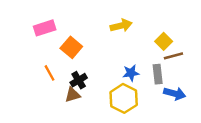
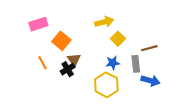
yellow square: (164, 41) -> (118, 39), moved
brown triangle: (73, 95) -> (74, 60), moved, turned -48

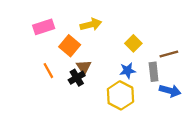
yellow arrow: (104, 22) -> (91, 24), moved

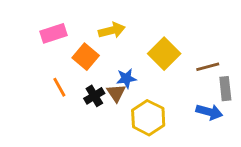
yellow square: (133, 43) -> (164, 54), size x1.5
brown triangle: (84, 67) -> (116, 93), moved
blue star: (128, 71) -> (126, 78), moved
gray rectangle: (154, 72) -> (225, 89), moved

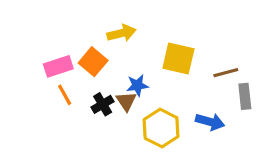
pink rectangle: (54, 33) -> (58, 66), moved
yellow square: (164, 54) -> (178, 58), turned -32
blue arrow: (209, 112) -> (210, 122), moved

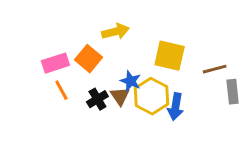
blue star: (137, 85) -> (131, 81), turned 30
blue arrow: (210, 122) -> (176, 107), moved, turned 84
yellow hexagon: (161, 128) -> (152, 96), moved

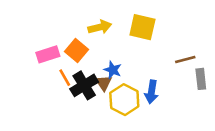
yellow square: (170, 56) -> (142, 27), moved
orange line: (61, 90) -> (65, 78), moved
yellow hexagon: (152, 96) -> (124, 100), moved
black cross: (97, 99) -> (84, 85), size x1.5

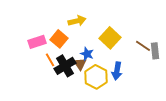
yellow square: (142, 27) -> (110, 38), moved, turned 30
brown line: (185, 60) -> (143, 46), turned 49
gray rectangle: (201, 79) -> (155, 51), moved

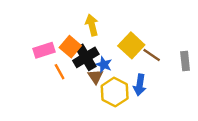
yellow arrow: (77, 21) -> (92, 25), turned -90
brown line: (143, 46) -> (152, 55), moved
black cross: (65, 66) -> (86, 57), moved

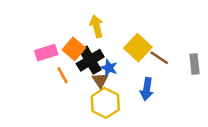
yellow hexagon: (115, 92) -> (105, 103), moved

